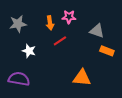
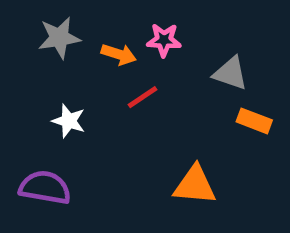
orange arrow: (50, 23) -> (119, 54), turned -64
gray star: (18, 24) -> (59, 38), moved

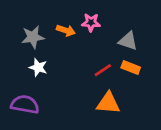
gray star: (59, 38) -> (33, 37), moved
red line: (142, 97) -> (103, 70), moved
orange rectangle: (254, 121) -> (131, 67), moved

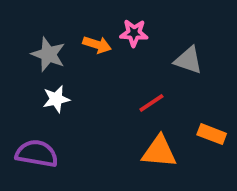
gray star: (33, 37) -> (48, 54), turned 30
white star: (38, 67) -> (56, 99), turned -30
orange rectangle: (131, 67) -> (212, 134), moved

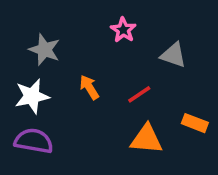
pink star: (134, 33) -> (123, 30), turned 30
orange arrow: (97, 45) -> (89, 87), moved, turned -140
white star: (56, 99) -> (32, 96), moved, size x1.4

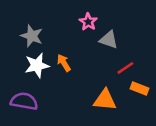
gray triangle: (173, 55) -> (109, 40), moved
red line: (139, 94) -> (125, 68), moved
white star: (32, 96) -> (37, 65), moved

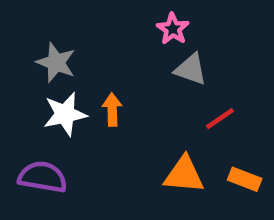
pink star: (88, 22) -> (173, 29), moved
orange arrow: (64, 63) -> (112, 110), turned 30
orange rectangle: (139, 88) -> (245, 179), moved

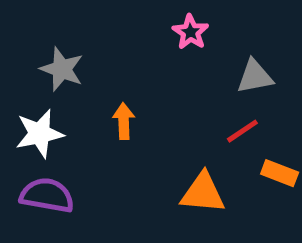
gray triangle: (191, 69) -> (255, 77), moved, turned -30
white star: (65, 114) -> (39, 134), moved
orange rectangle: (245, 179) -> (280, 173), moved

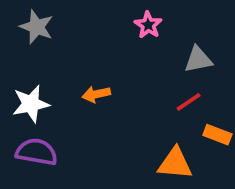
gray star: (62, 69) -> (37, 27), moved
orange arrow: (124, 121) -> (96, 94), turned -100
orange triangle: (203, 193) -> (175, 163), moved

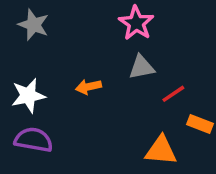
pink star: (148, 25) -> (136, 23), size x1.4
gray triangle: (198, 60) -> (142, 67), moved

